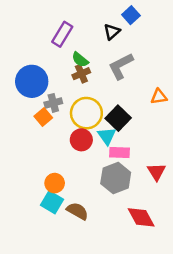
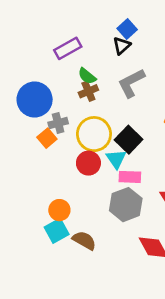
blue square: (131, 15) -> (127, 29), moved
purple rectangle: (62, 34) -> (68, 48), turned 30
cyan square: (52, 202) -> (57, 231), turned 30

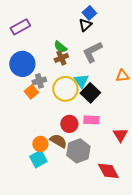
purple rectangle: (68, 48) -> (20, 27), moved
cyan triangle: (116, 159) -> (81, 81), moved
red circle: (88, 163) -> (69, 124), moved
gray hexagon: (126, 205) -> (78, 151), moved
brown semicircle: (84, 240) -> (58, 141), moved

